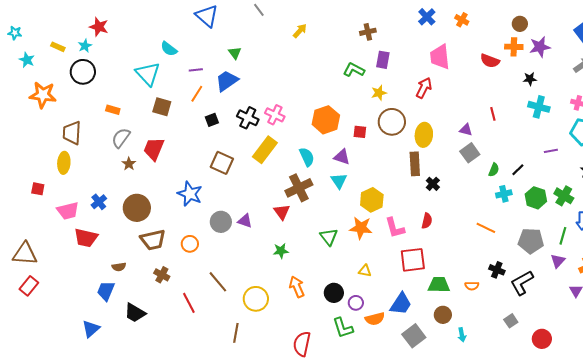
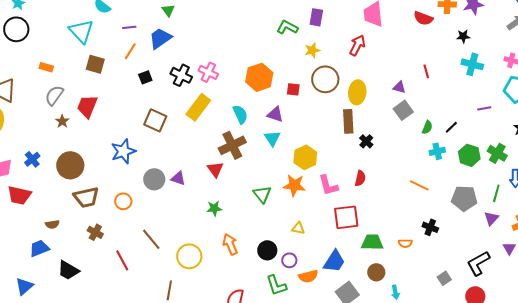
blue star: (190, 194) -> (123, 151), turned 30
black L-shape: (522, 283) -> (478, 263), moved
blue trapezoid: (106, 291) -> (39, 248), turned 45

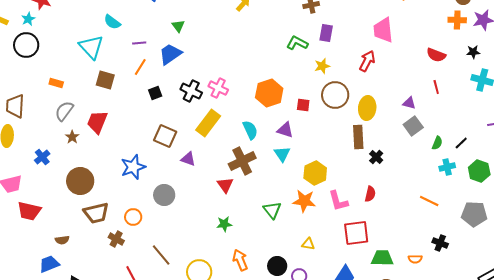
red semicircle: (423, 18) -> (436, 55), moved
blue cross: (32, 159) -> (42, 157), moved
purple triangle: (178, 178) -> (188, 159), moved
brown cross: (95, 232) -> (116, 239), moved

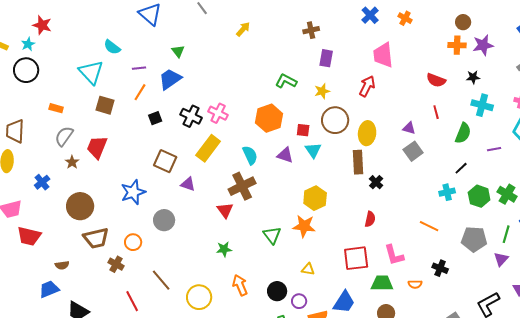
green L-shape: (297, 43) -> (286, 81), moved
green semicircle: (437, 143) -> (463, 133), moved, size x1.5
cyan triangle: (282, 154) -> (313, 150), moved
pink L-shape: (338, 201) -> (394, 255), moved

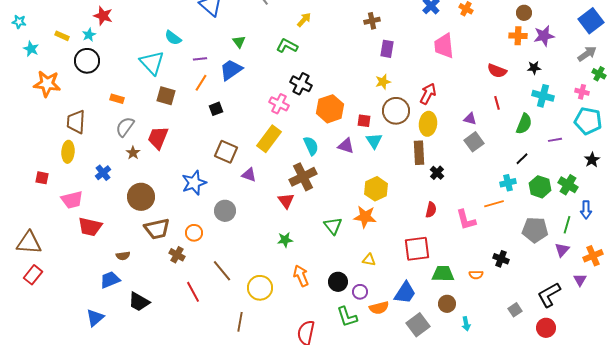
green L-shape: (286, 81) -> (287, 46), moved
red arrow: (367, 86) -> (428, 94), moved
black cross: (191, 116) -> (301, 84), moved
orange line: (429, 226) -> (494, 204), moved, turned -42
pink L-shape: (394, 255) -> (466, 220), moved

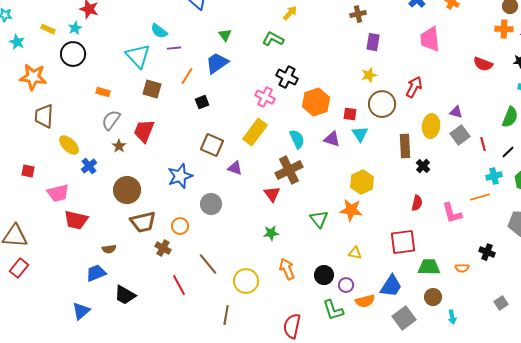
purple line: (200, 59) -> (174, 48), moved
red line: (497, 103) -> (483, 144), moved
brown trapezoid: (76, 122) -> (44, 116), moved
yellow ellipse: (428, 124) -> (431, 126), moved
yellow ellipse: (68, 152) -> (69, 145), moved, turned -50

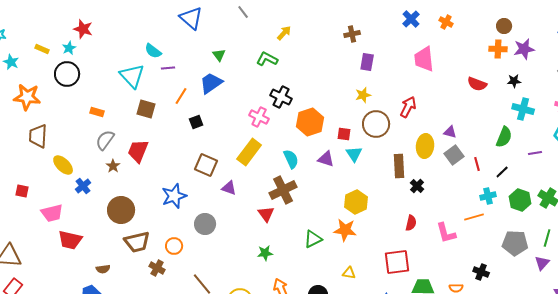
green triangle: (319, 219) -> (313, 239), turned 42

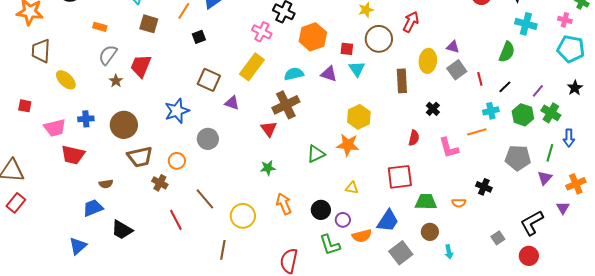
purple line: (535, 153) -> (538, 91), moved, turned -40
cyan semicircle: (291, 159) -> (294, 74), turned -78
blue cross: (83, 186) -> (86, 119), moved, turned 35
black cross: (417, 186) -> (433, 109), moved

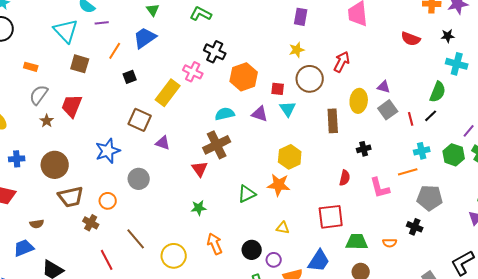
yellow rectangle: (252, 67) -> (168, 93), moved
black line: (505, 87) -> (431, 116), moved
black cross: (433, 109) -> (364, 149), turned 32
gray pentagon: (518, 158) -> (430, 198), moved

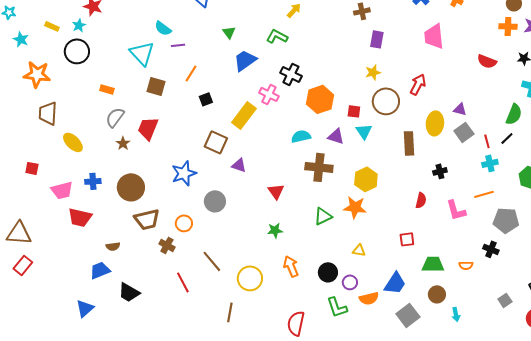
blue trapezoid: (145, 38) -> (245, 60), moved
brown cross: (217, 145) -> (319, 167), moved, turned 32
cyan cross: (422, 151) -> (490, 163), moved
red square: (331, 217) -> (407, 239), size x0.6

